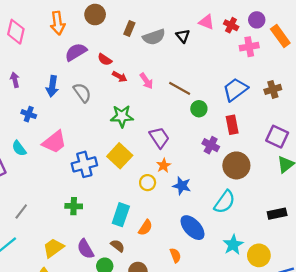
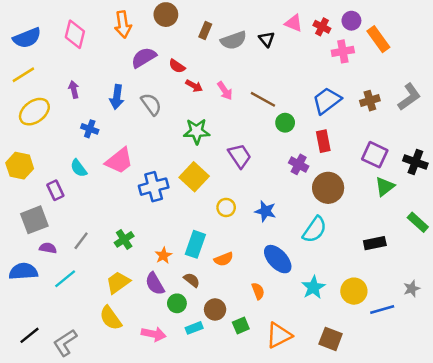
orange star: (164, 165) -> (163, 255), moved
green cross: (74, 206) -> (124, 239), moved, turned -35
orange semicircle: (145, 228) -> (224, 259), turned 35
cyan star: (233, 245) -> (313, 287), moved

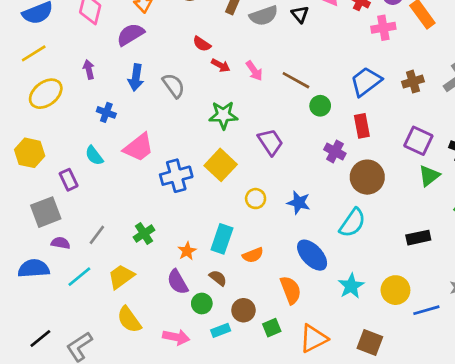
purple semicircle: (144, 58) -> (130, 34), moved
yellow trapezoid: (118, 282) -> (121, 277), moved
orange semicircle: (258, 291) -> (291, 290), size x1.5

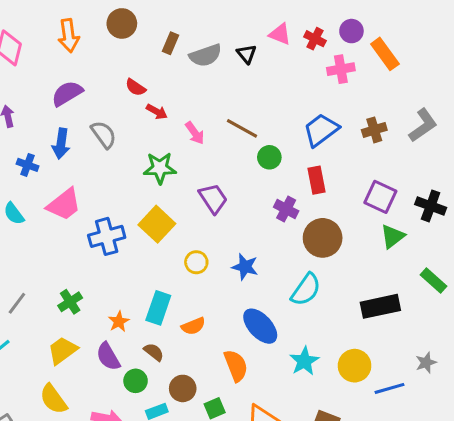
purple semicircle: (130, 34) -> (67, 93), moved
pink arrow: (254, 71) -> (195, 133), moved
blue arrow: (136, 78) -> (61, 144), moved
black rectangle: (418, 238) -> (380, 306), size x1.4
yellow trapezoid: (121, 277) -> (63, 350), moved

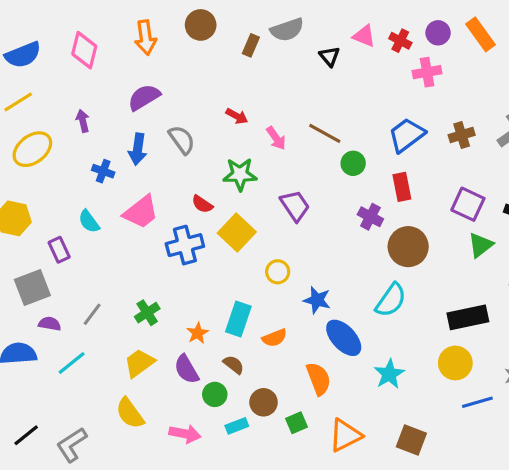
orange rectangle: (385, 54) -> (480, 34), moved
gray semicircle: (205, 55) -> (287, 30), moved
red semicircle: (136, 87) -> (202, 204), moved
blue star: (245, 267) -> (317, 300), moved
yellow circle: (355, 366) -> (455, 363), moved

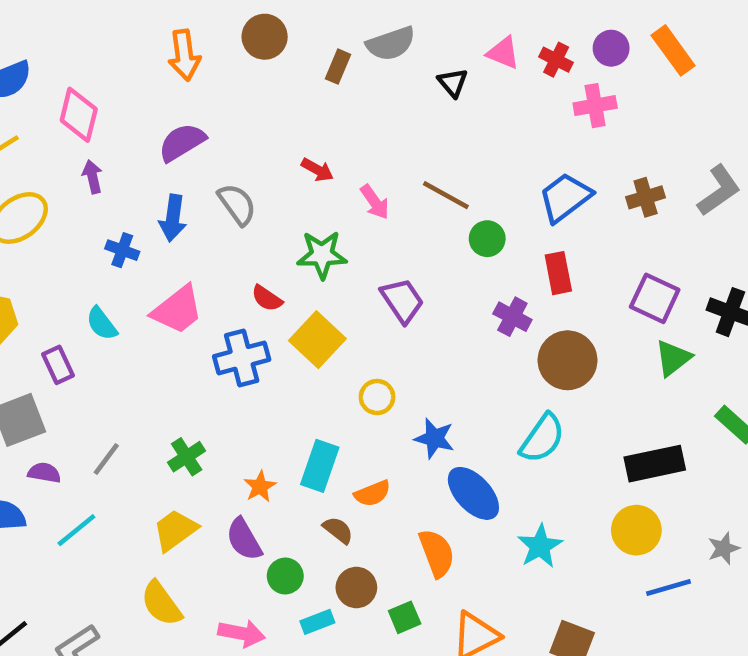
pink diamond: (84, 50) -> (79, 115), moved
brown semicircle: (234, 365) -> (338, 530), moved

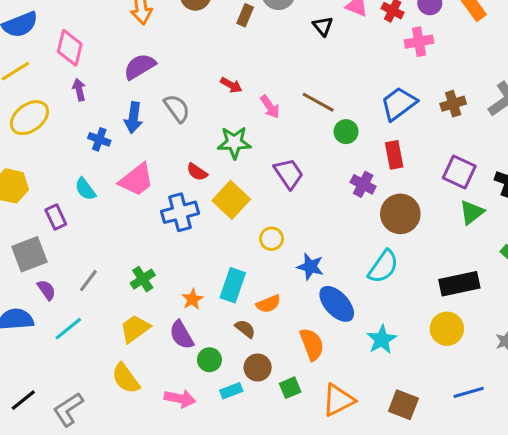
purple semicircle: (44, 473) -> (47, 290), turned 45
blue line: (668, 587) -> (469, 392), moved

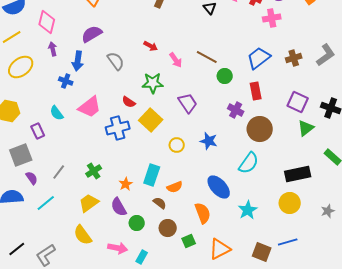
blue arrow: (133, 118) -> (78, 61), moved
blue star: (310, 267) -> (209, 141), moved
cyan rectangle: (231, 391) -> (142, 257), moved, turned -40
blue line: (469, 392) -> (288, 242), moved

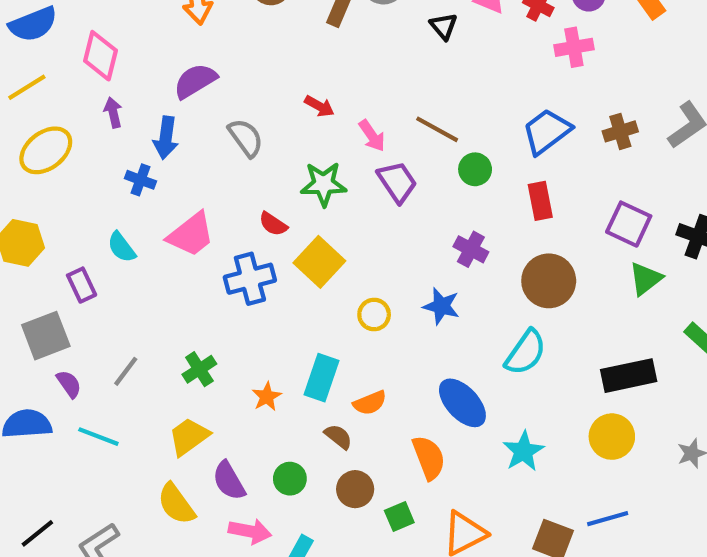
purple trapezoid: (188, 103) -> (397, 182), moved
purple cross: (236, 110) -> (471, 249), moved
cyan line: (46, 203) -> (98, 437), turned 60
purple semicircle: (119, 207) -> (229, 481), moved

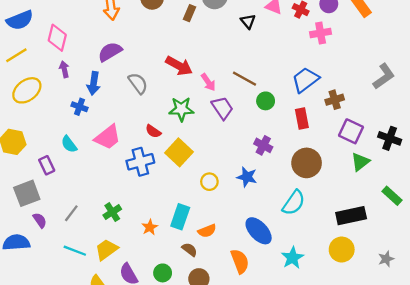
red arrow: (319, 106) -> (179, 66), size x1.6
brown cross: (620, 131) -> (335, 100), moved
cyan line: (98, 437) -> (75, 251), moved

